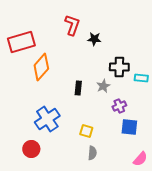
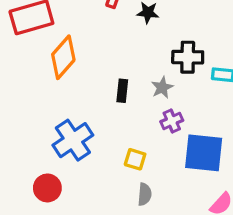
purple cross: (119, 106) -> (172, 121), moved
blue square: (129, 127) -> (204, 153), size x1.5

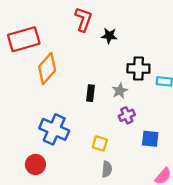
blue cross: (73, 140) -> (54, 129), turned -32
blue square: (204, 153) -> (150, 139), size x0.6

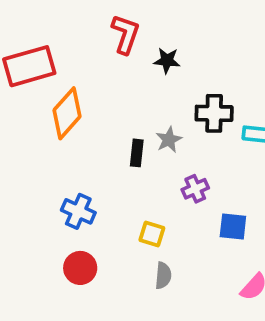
gray star: (120, 91) -> (169, 140), moved
blue cross: (54, 129) -> (78, 211), size x0.7
red circle: (35, 165) -> (80, 268), moved

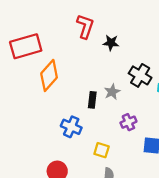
black cross: (214, 113) -> (140, 75), turned 30
blue cross: (78, 211) -> (71, 127), moved

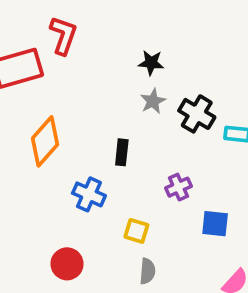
red L-shape: (85, 26) -> (63, 35), moved
orange diamond: (49, 75) -> (45, 141), moved
gray star: (112, 92) -> (153, 101), moved

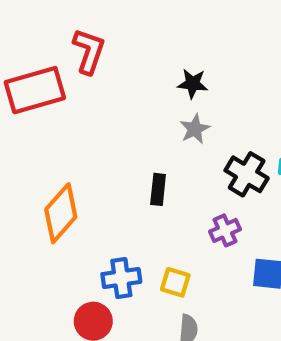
black cross: (197, 114) -> (247, 174), moved
orange diamond: (45, 141) -> (61, 213), moved
blue cross: (89, 194) -> (121, 278), moved, turned -32

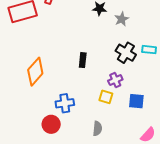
gray star: (195, 129) -> (122, 19), moved
yellow square: (175, 282) -> (106, 97), moved

